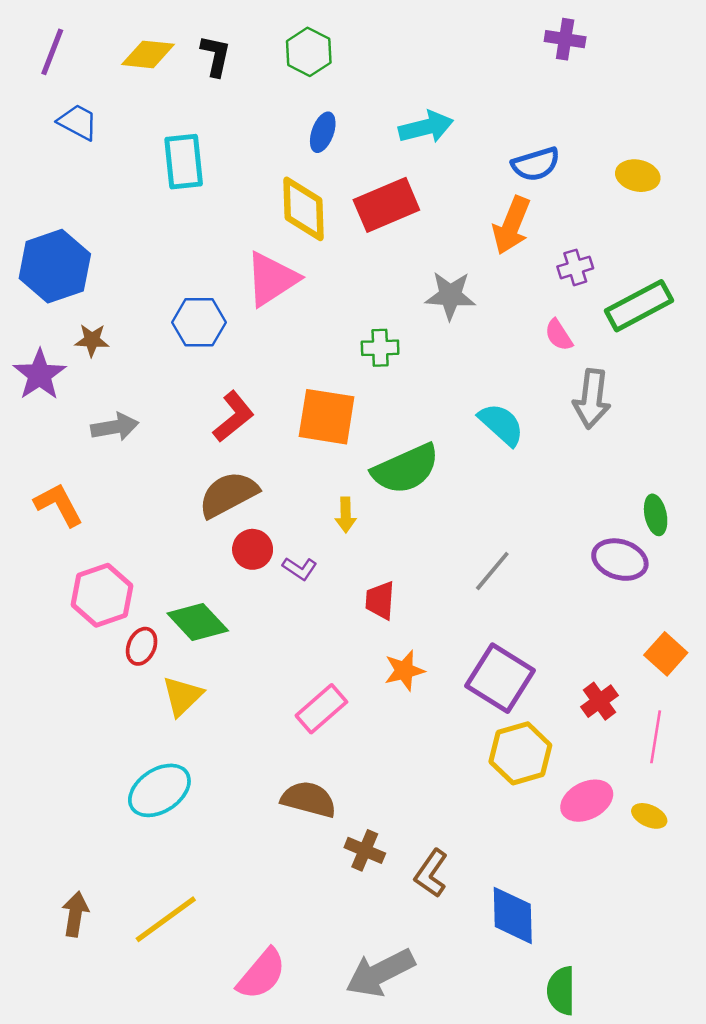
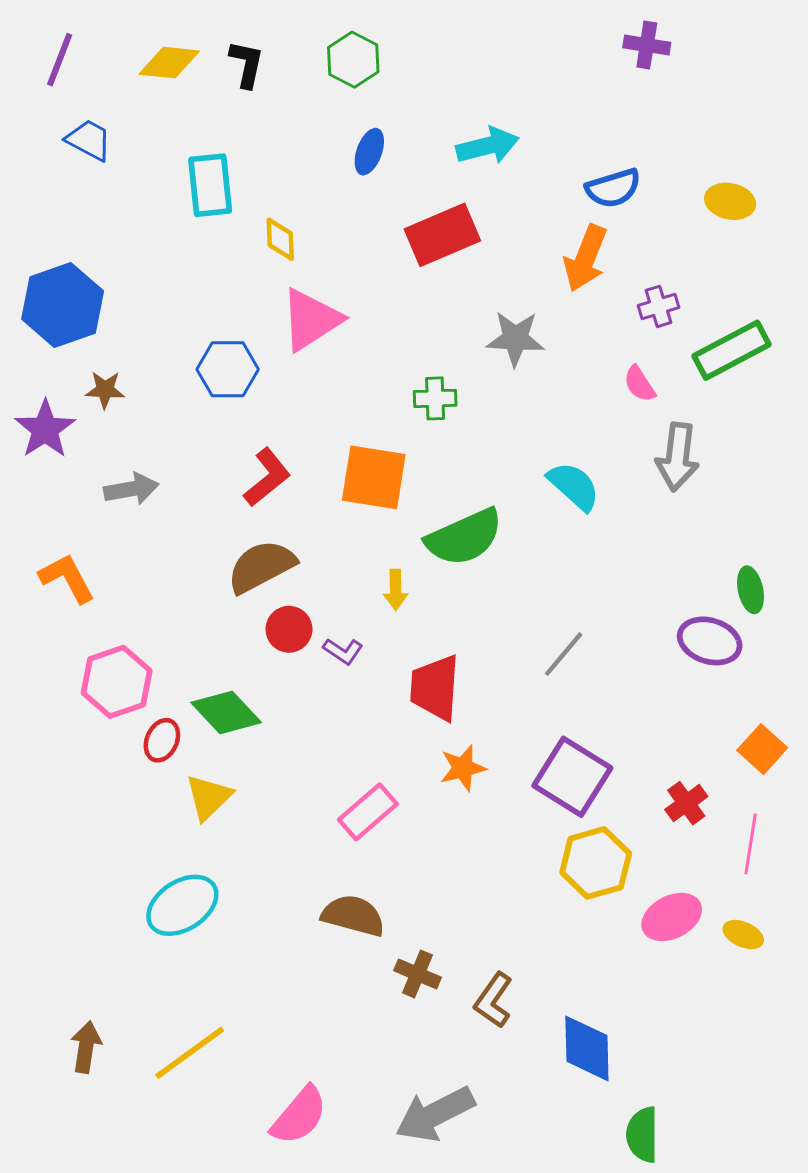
yellow diamond: (304, 209) -> (280, 239), moved, size x0.6
red trapezoid: (380, 600) -> (435, 688), size x1.5

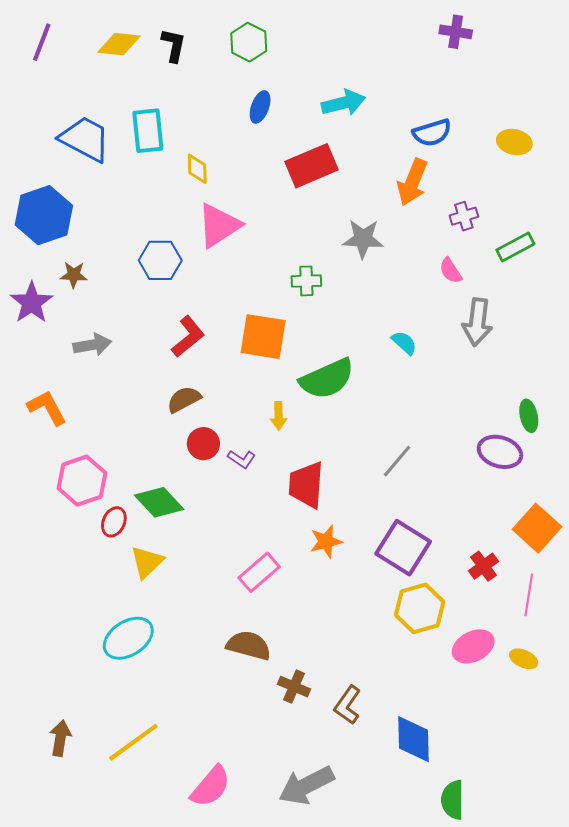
blue trapezoid: (89, 140) -> (85, 139), moved, size x1.6
green rectangle: (732, 350) -> (515, 247), size x0.7
cyan semicircle: (574, 486) -> (404, 343), size x0.7
brown semicircle: (261, 566) -> (184, 399), size x0.7
orange square: (762, 749) -> (537, 528), size x1.4

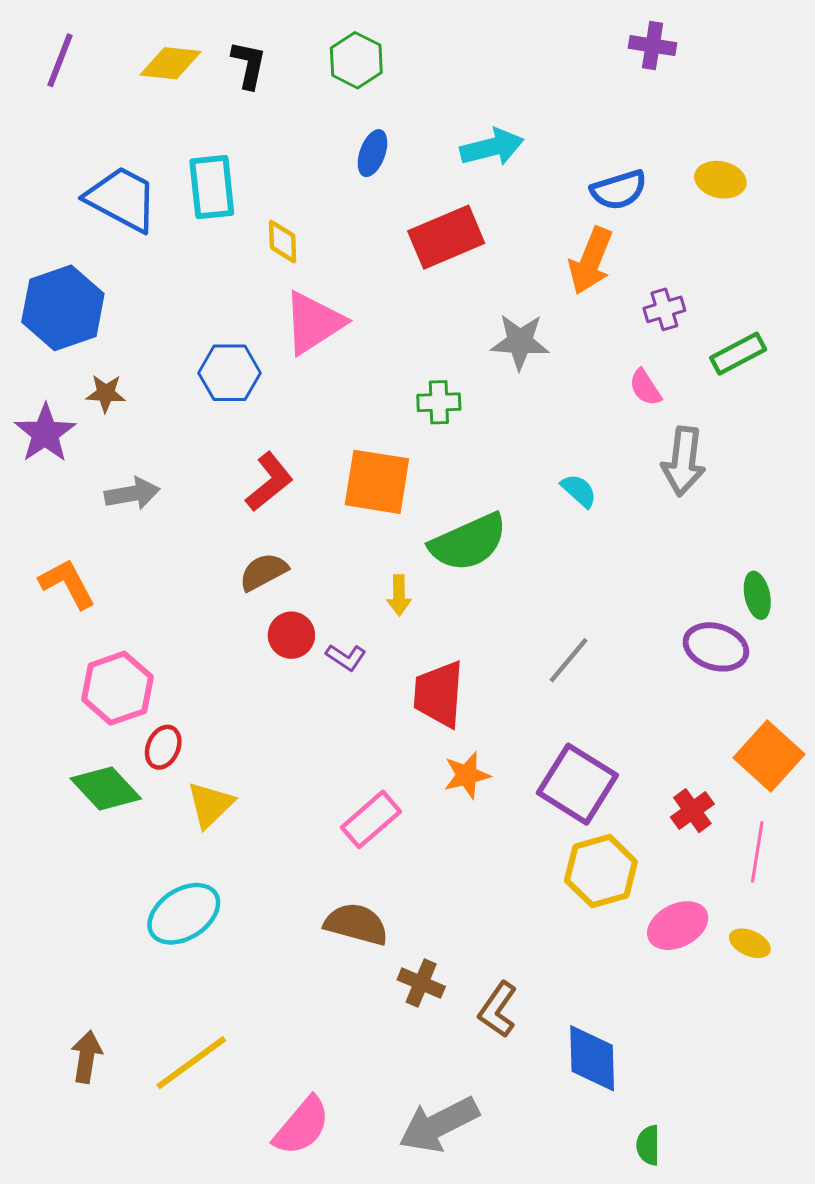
yellow ellipse: (514, 142) -> (720, 180), moved
green diamond: (159, 502) -> (106, 788), moved
green semicircle: (453, 800) -> (648, 1145), size x0.7

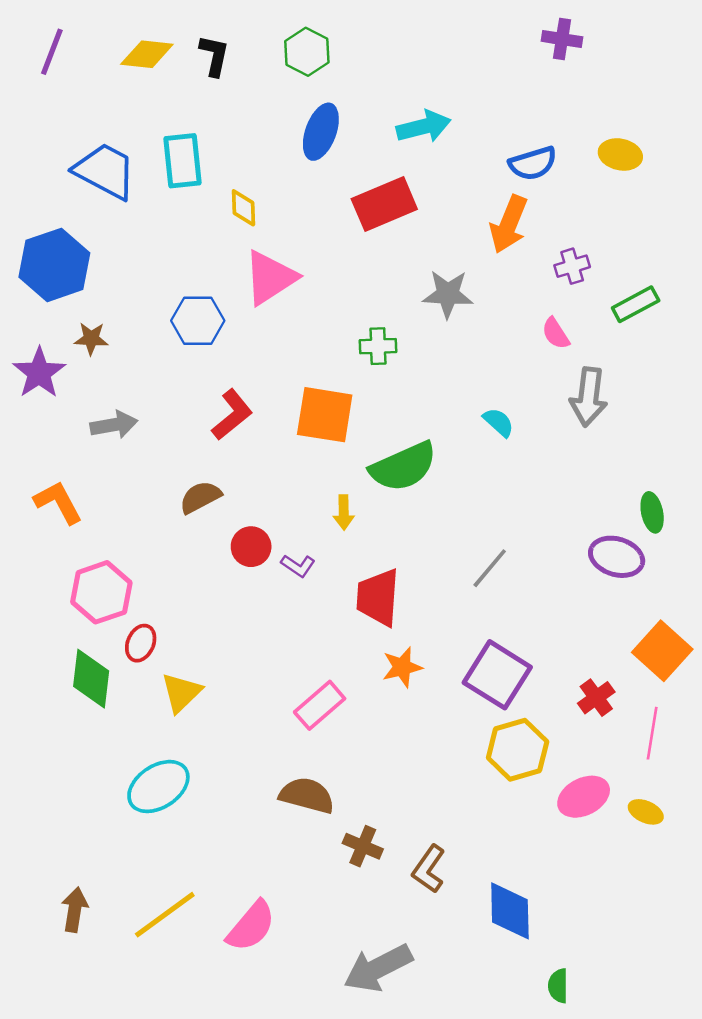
blue ellipse: (372, 153) -> (321, 132), size x1.4
brown semicircle: (263, 572) -> (200, 497), moved
green diamond: (106, 788) -> (91, 679), turned 50
pink semicircle: (302, 1126) -> (251, 926), moved

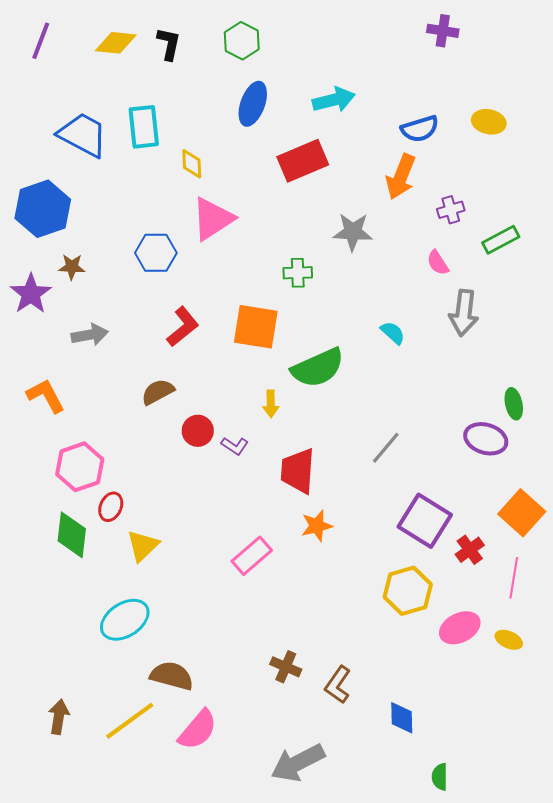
purple square: (497, 675) -> (425, 521), moved
brown semicircle: (307, 795) -> (172, 676), moved
blue diamond: (510, 911) -> (402, 718), size x0.7

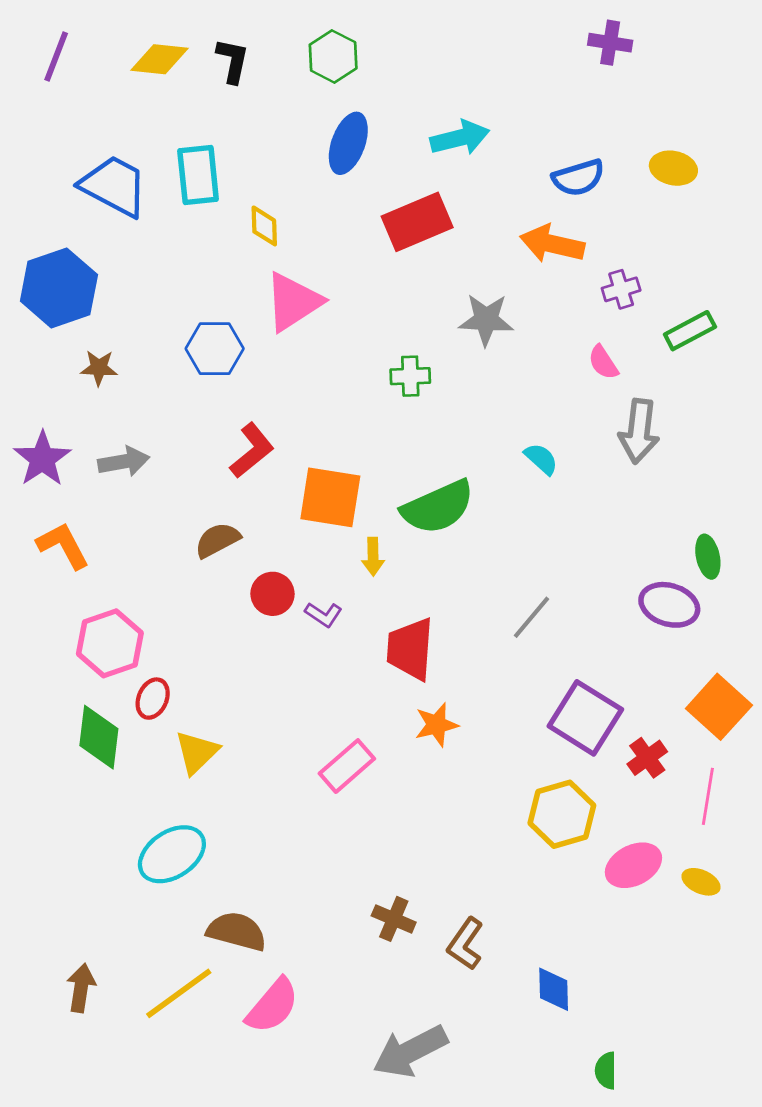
orange arrow: (401, 177) -> (552, 244), turned 81
purple star: (31, 294) -> (42, 459), moved
orange square: (256, 327) -> (330, 497), moved

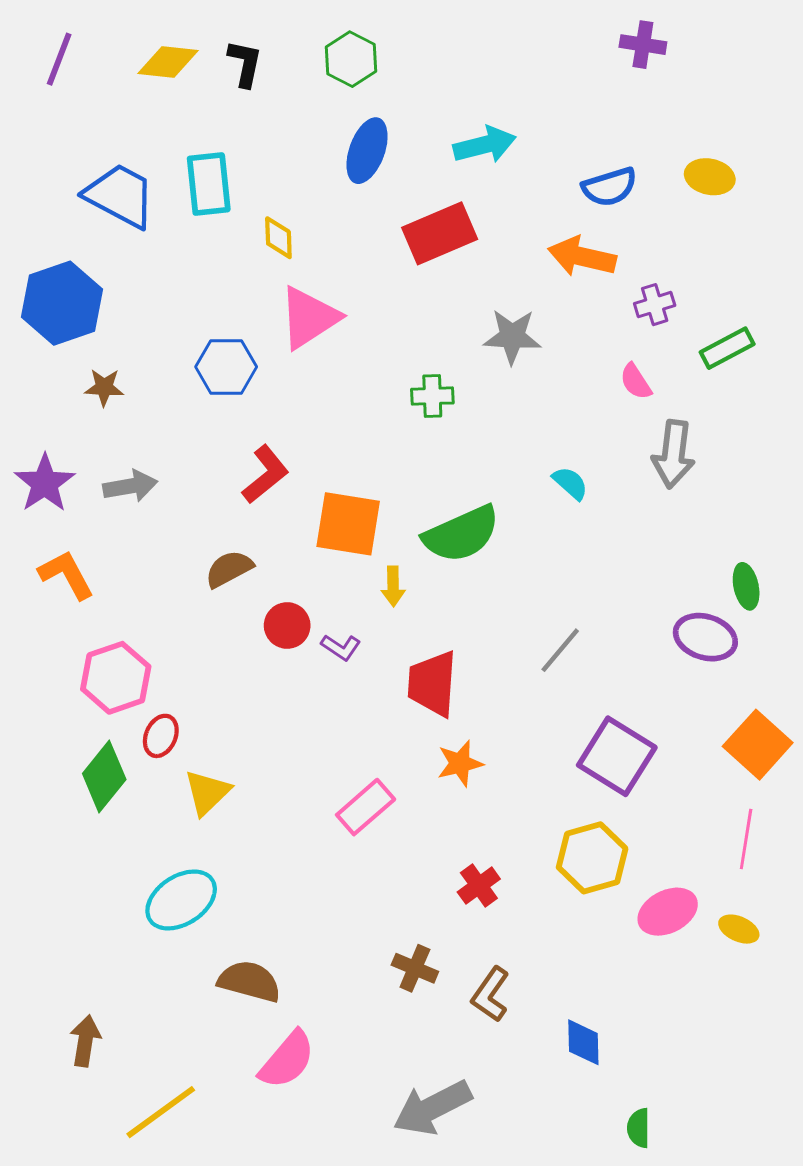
green diamond: (99, 737) -> (104, 777), turned 32
red cross: (647, 758) -> (479, 885), moved
yellow line: (179, 993) -> (161, 1112), moved

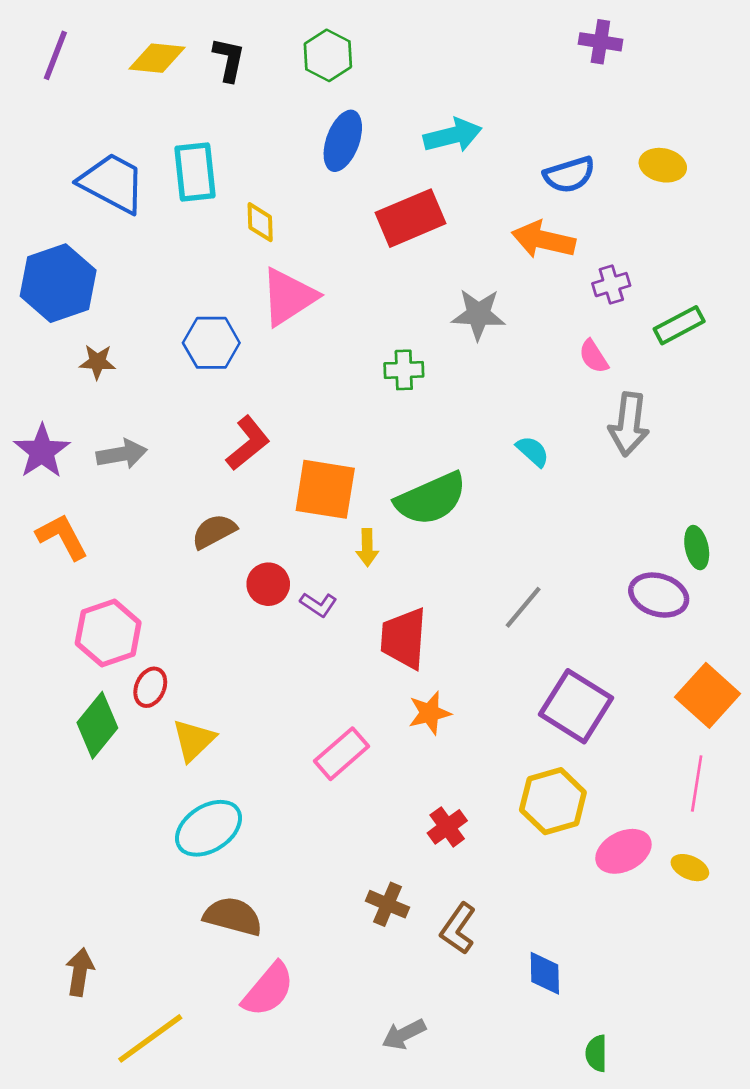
cyan ellipse: (181, 900) -> (209, 828), moved
gray arrow: (432, 1108) -> (404, 1034), size x0.6

